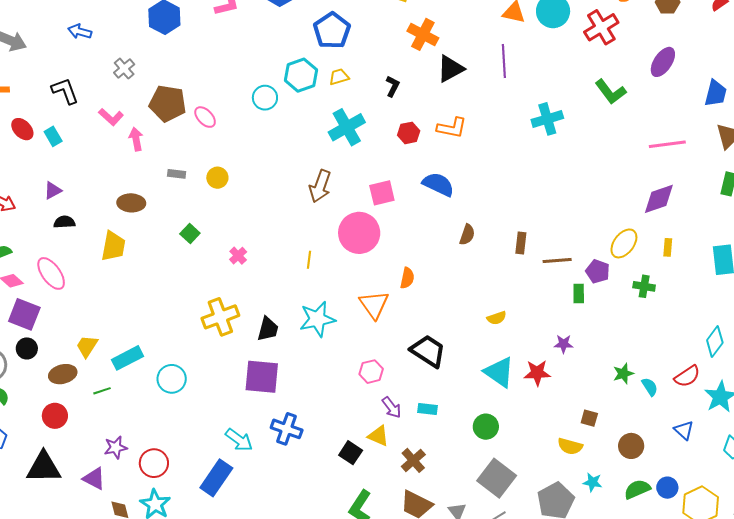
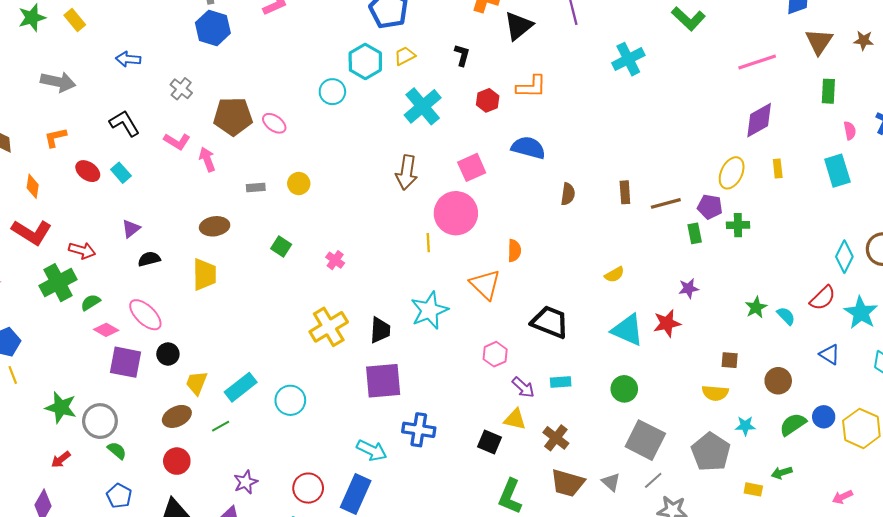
yellow line: (309, 260) -> (428, 243), moved
green cross: (644, 286) -> (738, 225), moved
black circle: (27, 348) -> (168, 354), moved
red circle: (154, 463) -> (308, 488), moved

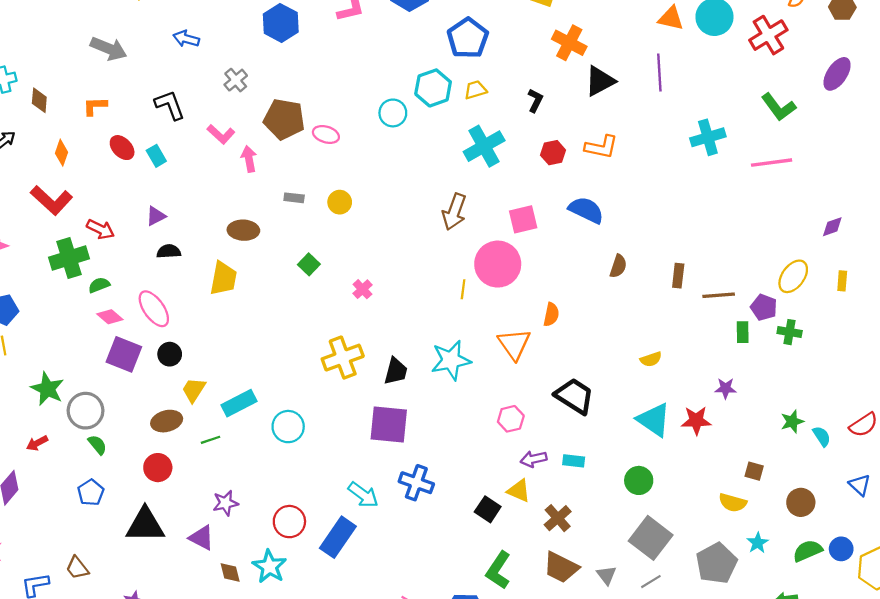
pink line: (757, 62) -> (772, 163), moved
purple diamond: (759, 120) -> (832, 227), size x0.6
pink ellipse: (274, 123) -> (326, 134), turned -30
purple arrow: (523, 387) -> (534, 459), turned 115
cyan star: (745, 426) -> (758, 543), turned 30

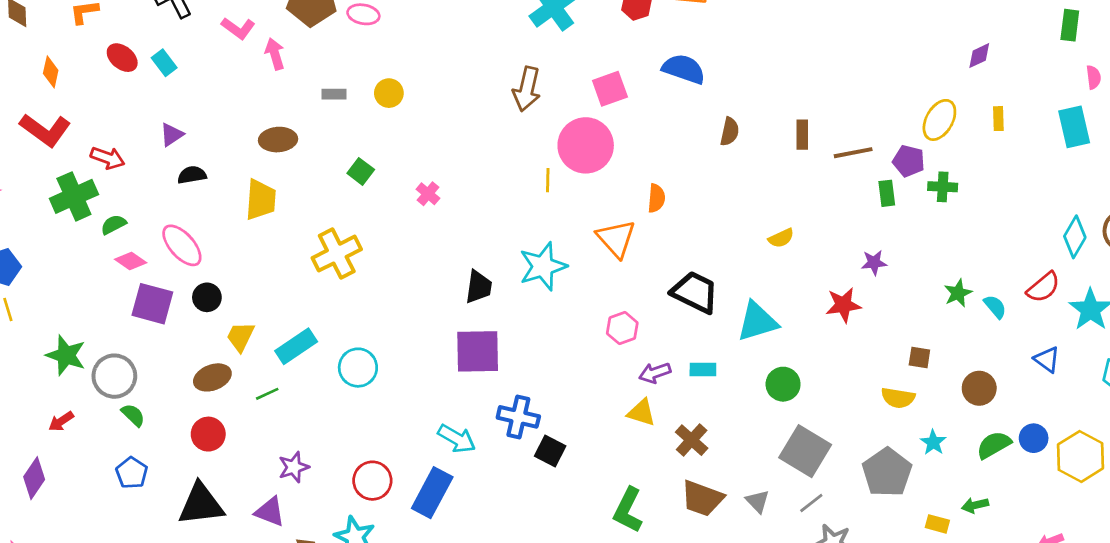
yellow cross: (343, 358) -> (337, 254), moved
cyan triangle: (654, 420) -> (757, 322), moved, turned -45
black square: (488, 509) -> (550, 451), moved

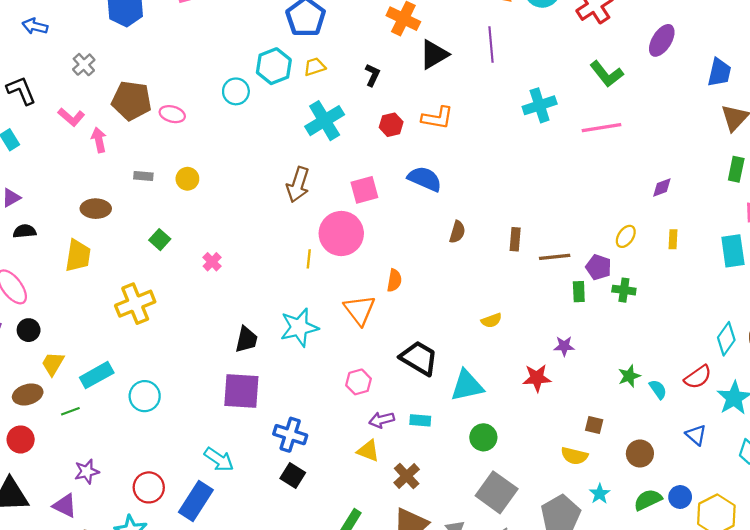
yellow ellipse: (939, 120) -> (626, 236), size x0.7
blue cross: (518, 417) -> (290, 435), moved

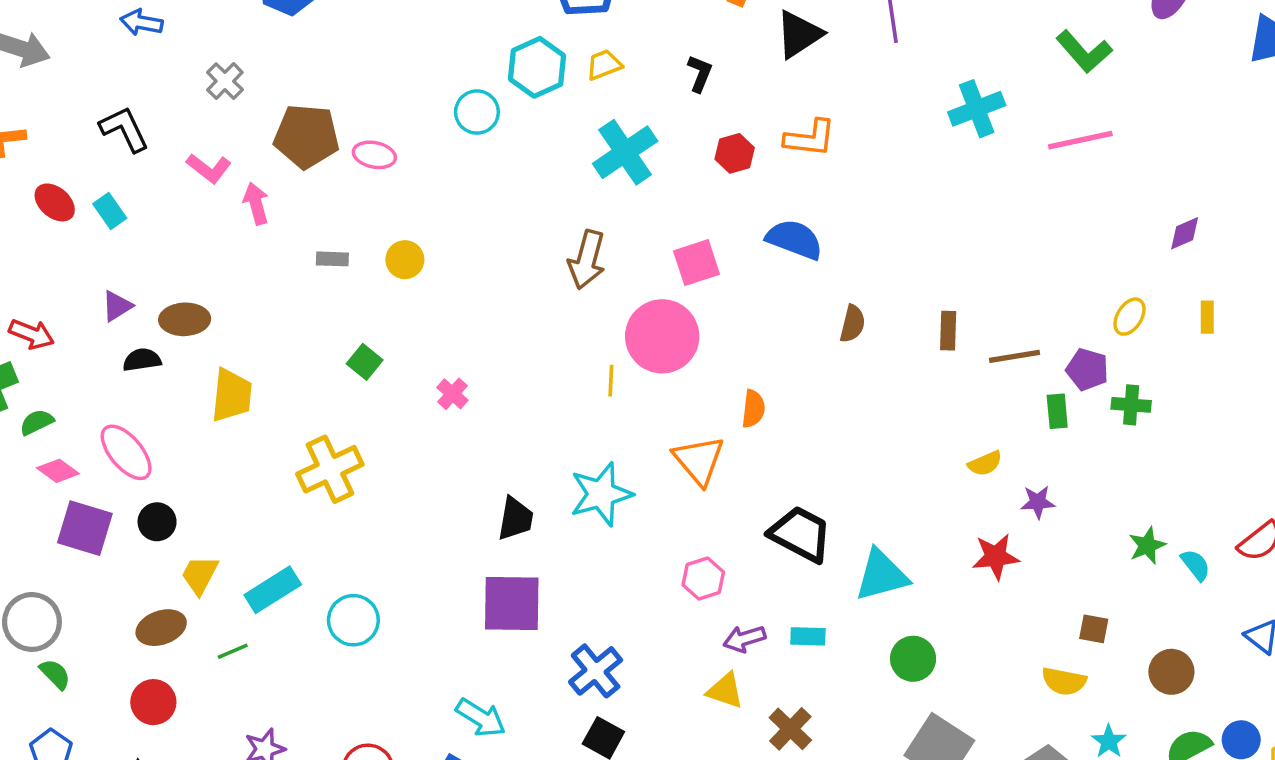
brown ellipse: (96, 209) -> (185, 319), moved
yellow semicircle: (491, 320) -> (985, 463), moved
blue cross: (290, 435) -> (596, 671), turned 36

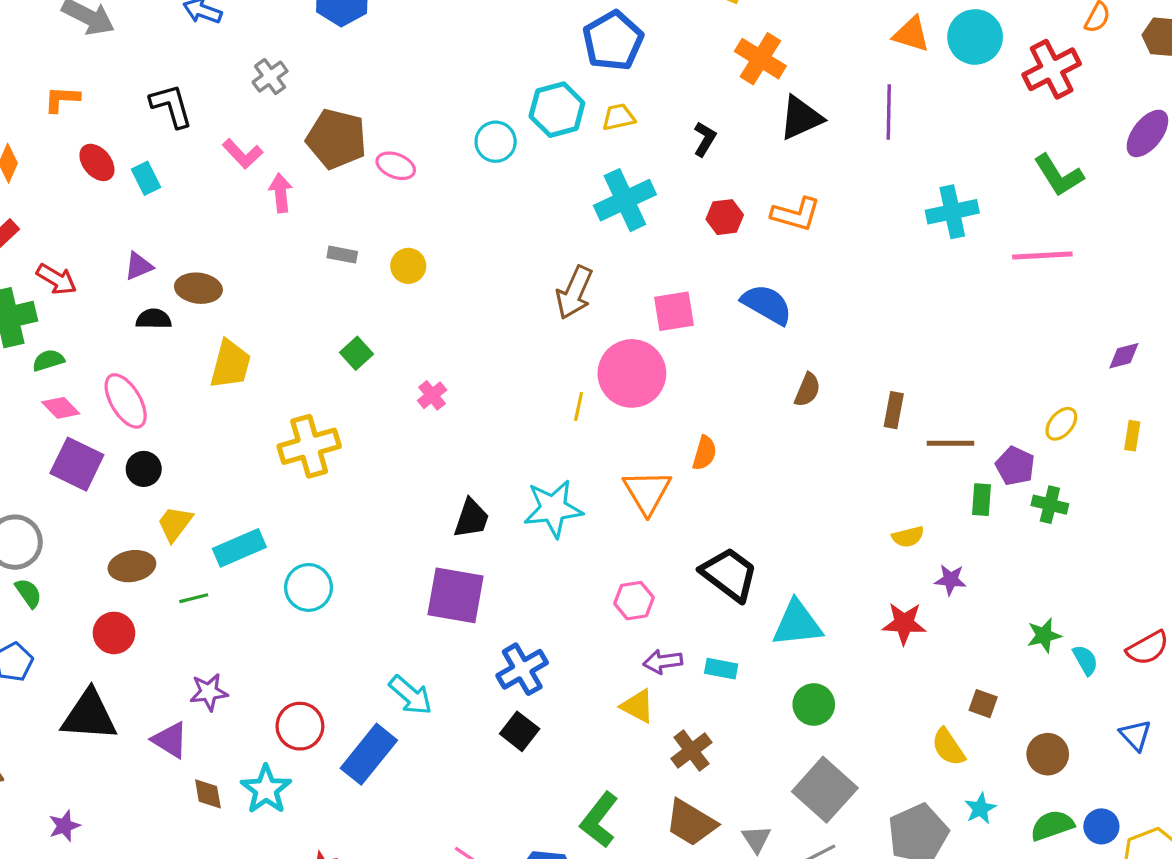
yellow semicircle: (1064, 681) -> (948, 747), turned 36

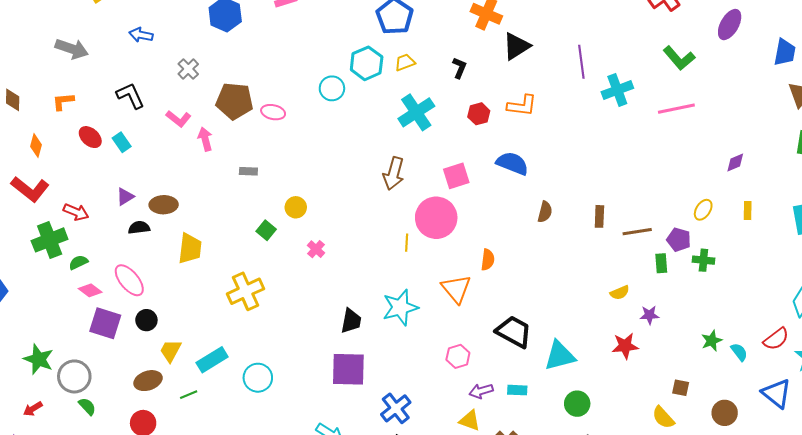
purple line: (889, 112) -> (581, 62), moved
yellow circle: (408, 266) -> (296, 207), moved
blue triangle: (1135, 735) -> (777, 393), size x1.5

